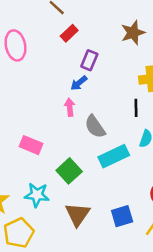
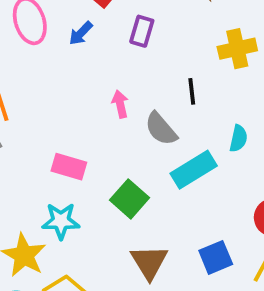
blue arrow: (79, 83) -> (81, 33), moved
black line: (136, 108) -> (192, 91), moved
cyan star: (37, 195) -> (61, 221), moved

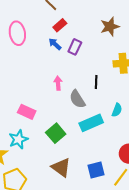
blue arrow: (81, 33) -> (55, 44), moved, turned 80
cyan star: (61, 221) -> (18, 139), turned -30
brown triangle: (149, 262) -> (61, 167), turned -30

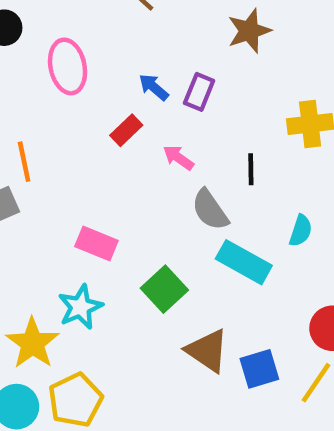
red rectangle: (60, 25) -> (126, 130), moved
brown star: (110, 27) -> (249, 31), moved
pink arrow: (58, 83) -> (178, 158), moved, turned -48
cyan rectangle: (91, 123) -> (244, 262), turned 55
brown triangle: (61, 167) -> (207, 351), moved

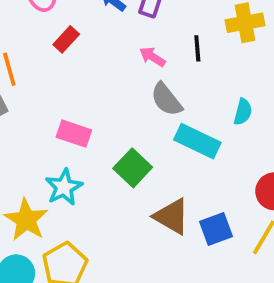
red rectangle: (126, 130) -> (66, 39), moved
pink arrow: (178, 158) -> (152, 57), moved
black line: (251, 169) -> (197, 48), moved

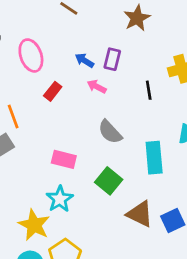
pink arrow: (152, 57) -> (97, 87), moved
gray semicircle: (166, 99) -> (110, 132), moved
cyan rectangle: (197, 141) -> (154, 158), turned 64

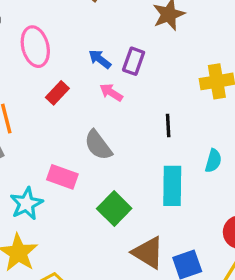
black line: (149, 90) -> (168, 125), moved
gray semicircle: (110, 132) -> (98, 145), moved
cyan star: (60, 199) -> (26, 204), moved

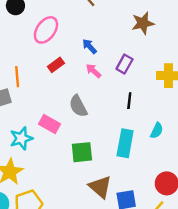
pink ellipse: (35, 47) -> (46, 30), turned 40
purple rectangle: (134, 61) -> (124, 64), moved
green square: (114, 208) -> (82, 152), turned 30

